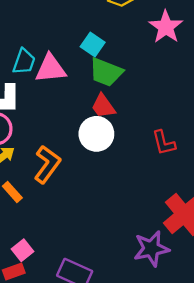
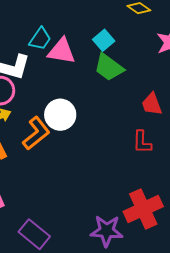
red trapezoid: (103, 106) -> (152, 104), moved
white circle: (96, 134) -> (60, 115), moved

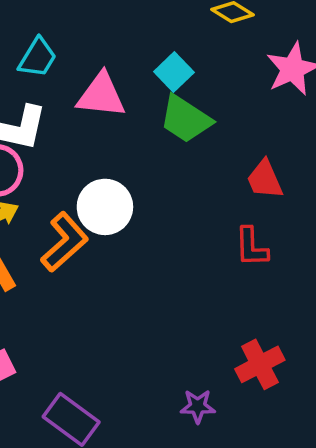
cyan trapezoid: (40, 39) -> (38, 58), moved
red cross: (143, 209) -> (260, 364), size x0.7
purple star: (107, 231) -> (198, 406), size x0.6

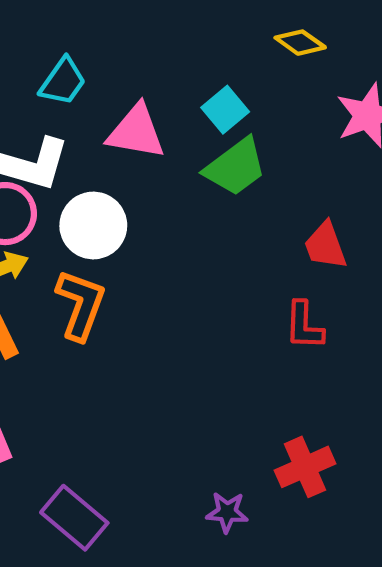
green trapezoid: (186, 119) -> (235, 167), turned -74
white circle: (105, 207) -> (93, 225), moved
orange L-shape: (65, 242) -> (81, 305), turned -32

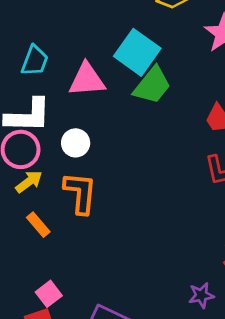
cyan square: (225, 110) -> (137, 52), size x1.6
white circle: (93, 225) -> (76, 143), size x0.7

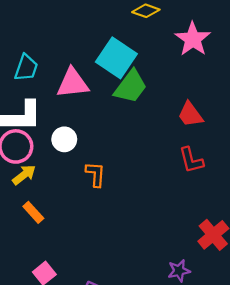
orange L-shape: (80, 193) -> (96, 174), moved, size x0.7

